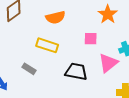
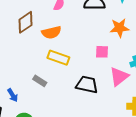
orange star: (108, 14) -> (120, 28), turned 30
orange semicircle: (55, 17) -> (51, 32), moved

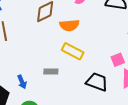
pink square: (102, 52) -> (118, 60), moved, turned -32
gray rectangle: (40, 81) -> (51, 71), turned -40

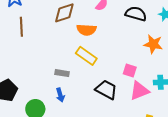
pink square: (118, 60) -> (130, 70), turned 32
blue arrow: (22, 82) -> (60, 95), moved

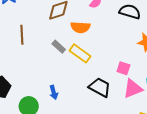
brown line: (21, 27) -> (22, 35), moved
gray rectangle: (62, 73) -> (59, 47), moved, turned 32

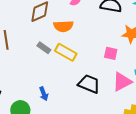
pink square: (123, 68) -> (111, 53), moved

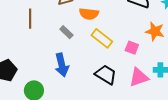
yellow rectangle: (66, 52) -> (102, 38), moved
blue arrow: (44, 94) -> (62, 65), moved, size x1.6

